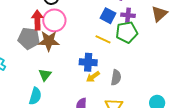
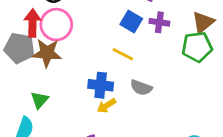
green pentagon: (127, 32) -> (197, 47), moved
gray semicircle: (116, 78) -> (141, 88), moved, turned 98

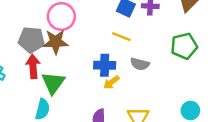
red arrow: (33, 23) -> (33, 66), moved
green pentagon: (197, 47) -> (184, 46), moved
green triangle: (40, 100) -> (53, 83), size x1.5

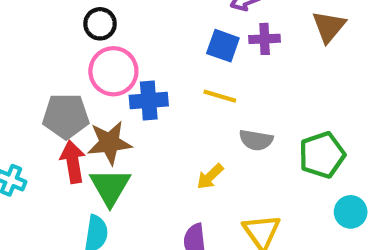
brown star: (56, 42) -> (109, 143), moved
green pentagon: (184, 46) -> (322, 155), moved
blue cross: (105, 65) -> (149, 101), moved

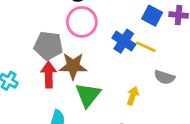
blue cross: (149, 101) -> (124, 41), moved, turned 30
yellow arrow: (210, 176) -> (133, 96), turned 144
green triangle: (110, 187) -> (88, 95), moved

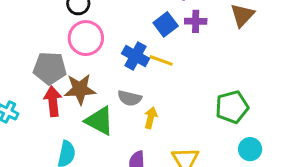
blue square: (152, 16) -> (166, 24), turned 30
gray semicircle: (164, 77) -> (130, 98), moved
green triangle: (88, 95) -> (100, 121), turned -36

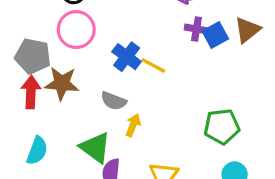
blue square: (166, 24) -> (215, 35), moved
green triangle: (100, 121) -> (95, 148), moved

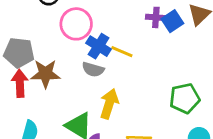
pink circle: (76, 30) -> (76, 24), moved
gray semicircle: (114, 101) -> (93, 69), moved
yellow arrow: (133, 125) -> (109, 104), size x1.5

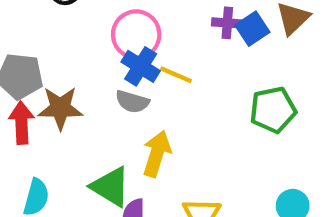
pink circle: (76, 24) -> (136, 35), moved
green pentagon: (185, 98) -> (273, 110), moved

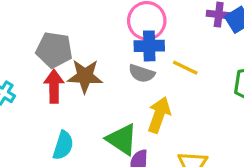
blue cross: (141, 66) -> (149, 46), turned -36
yellow line: (176, 75) -> (185, 68), moved

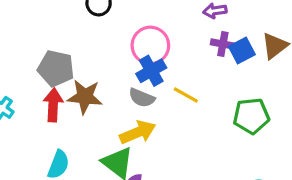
blue cross: (149, 46) -> (151, 71), turned -32
yellow arrow: (159, 115) -> (138, 132), moved, turned 44

